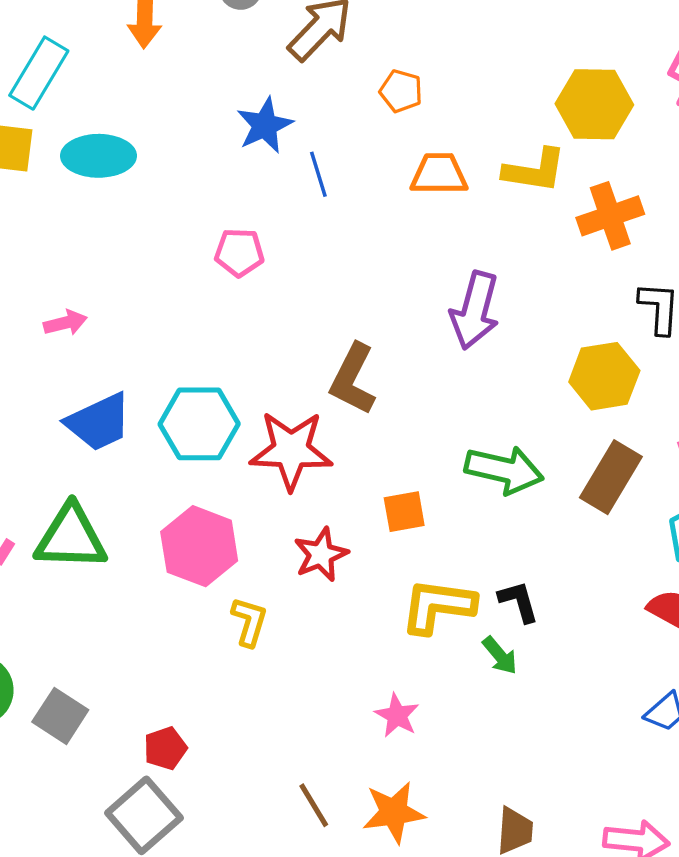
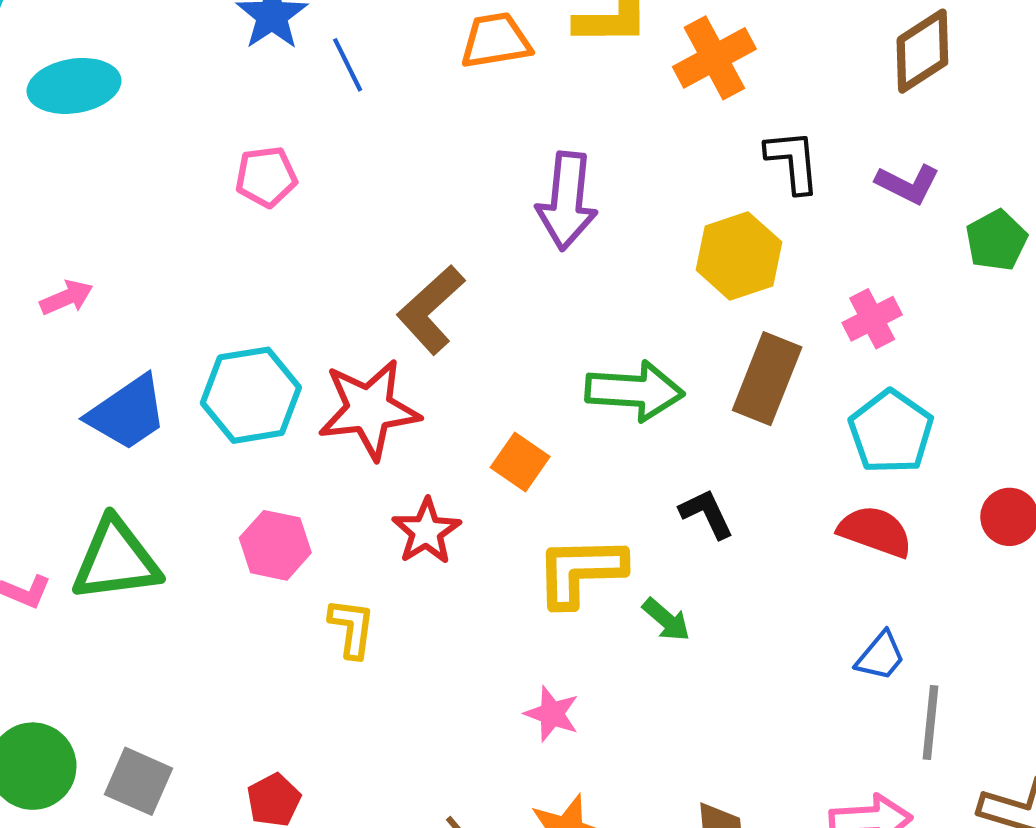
brown L-shape: (353, 379) -> (431, 310), turned 30
orange square: (404, 512) -> (520, 462), turned -36
pink hexagon: (199, 546) -> (275, 545), size x0.7
black L-shape: (519, 601) -> (707, 514), moved

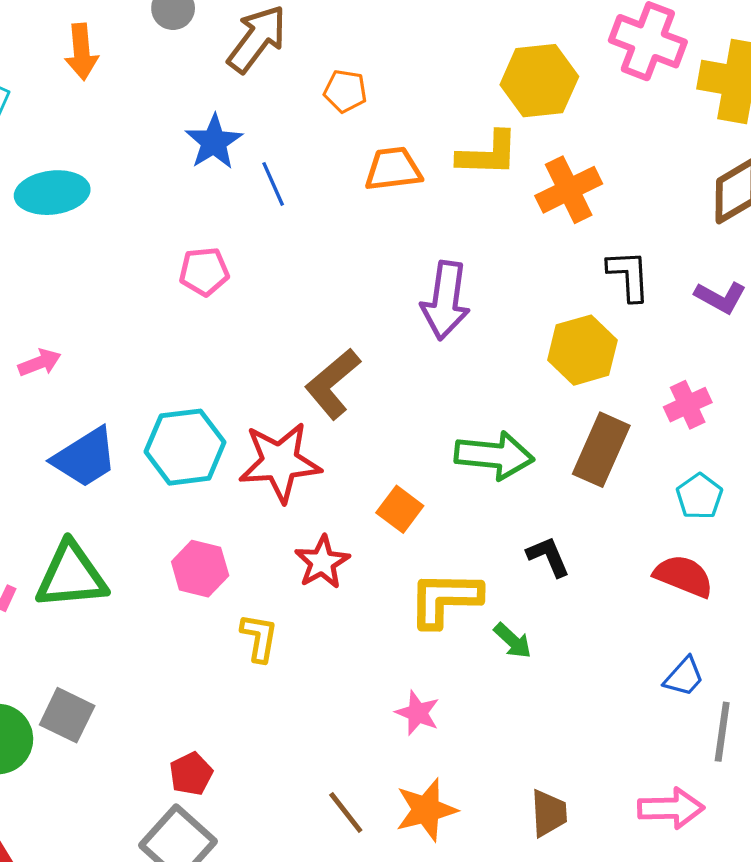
cyan pentagon: (891, 432) -> (699, 496), size x0.7
gray square: (139, 781) -> (67, 715), moved

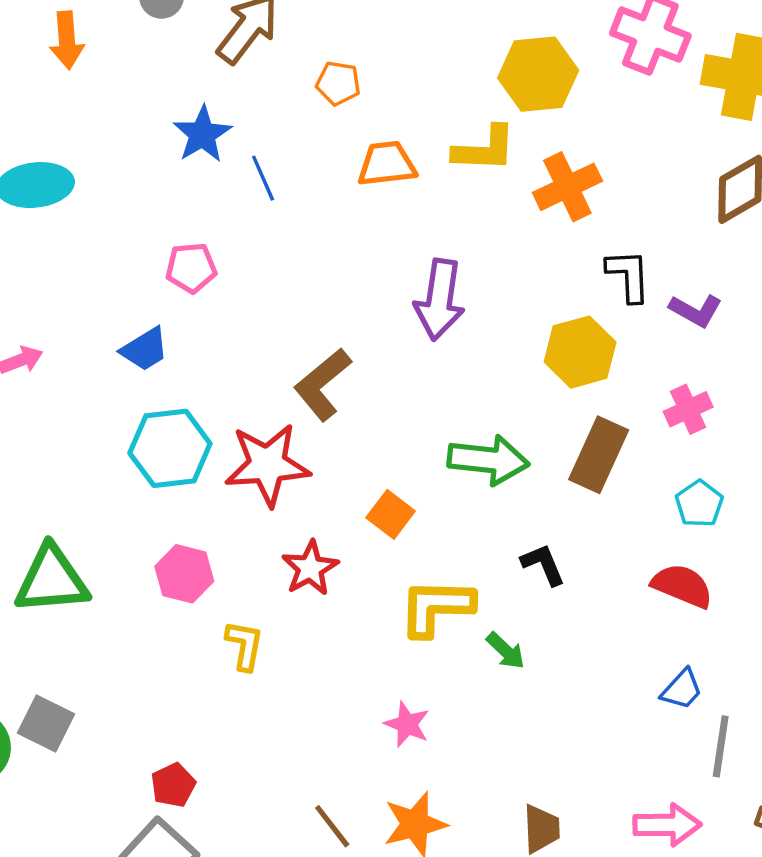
purple L-shape: (720, 297) -> (696, 311), moved
blue trapezoid: (85, 458) -> (145, 349), moved, size x0.7

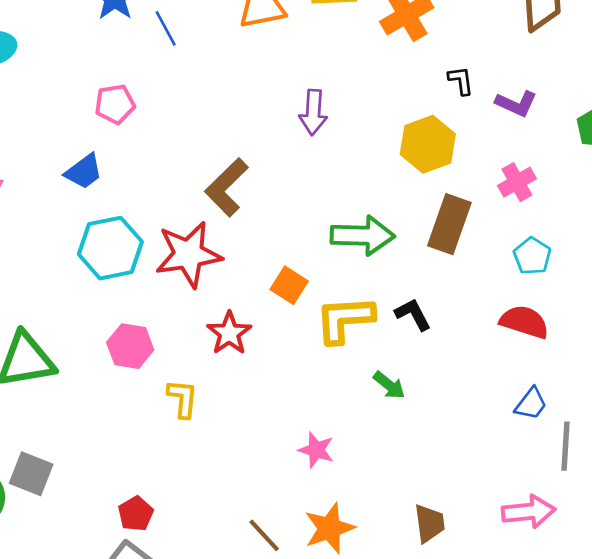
black L-shape: (628, 276) -> (461, 81), size x0.7
purple arrow: (440, 300) -> (313, 112), size x0.7
yellow L-shape: (436, 607) -> (345, 319), moved

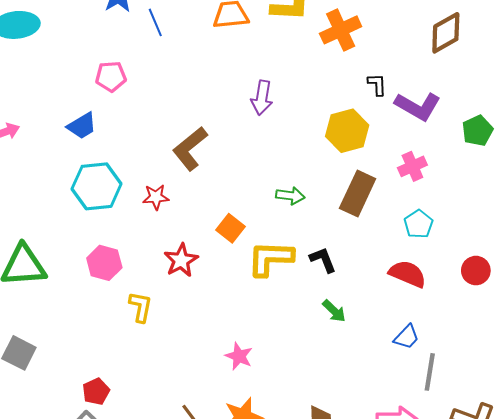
purple L-shape: (516, 104) -> (418, 106), size x1.4
green arrow: (363, 236) -> (290, 196), size x0.6
red star: (188, 254) -> (156, 197), size x0.5
green arrow: (389, 385) -> (334, 311), moved

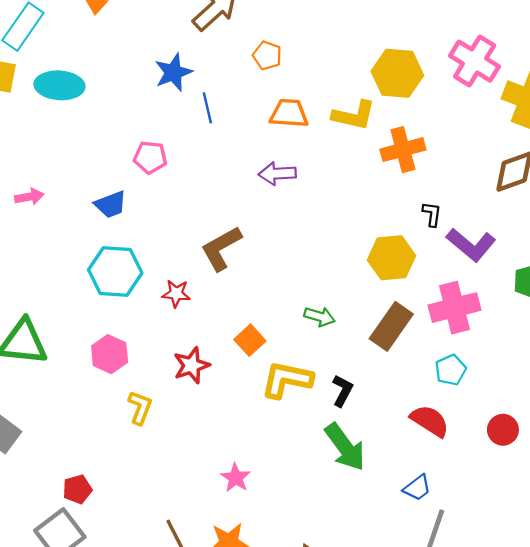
purple arrow: (262, 98) -> (277, 174), moved, turned 68
pink cross: (412, 166) -> (454, 308), size x1.6
black L-shape: (323, 260) -> (342, 391), turned 40
green arrow: (334, 311) -> (345, 447), size x1.8

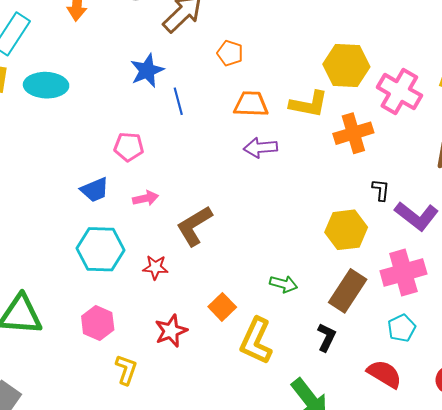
pink cross: (475, 61) -> (399, 91), moved
purple arrow: (277, 174) -> (261, 148), moved
pink arrow: (29, 197) -> (146, 198), moved
yellow L-shape: (287, 380) -> (256, 341), turned -75
black L-shape: (342, 391) -> (326, 337), moved

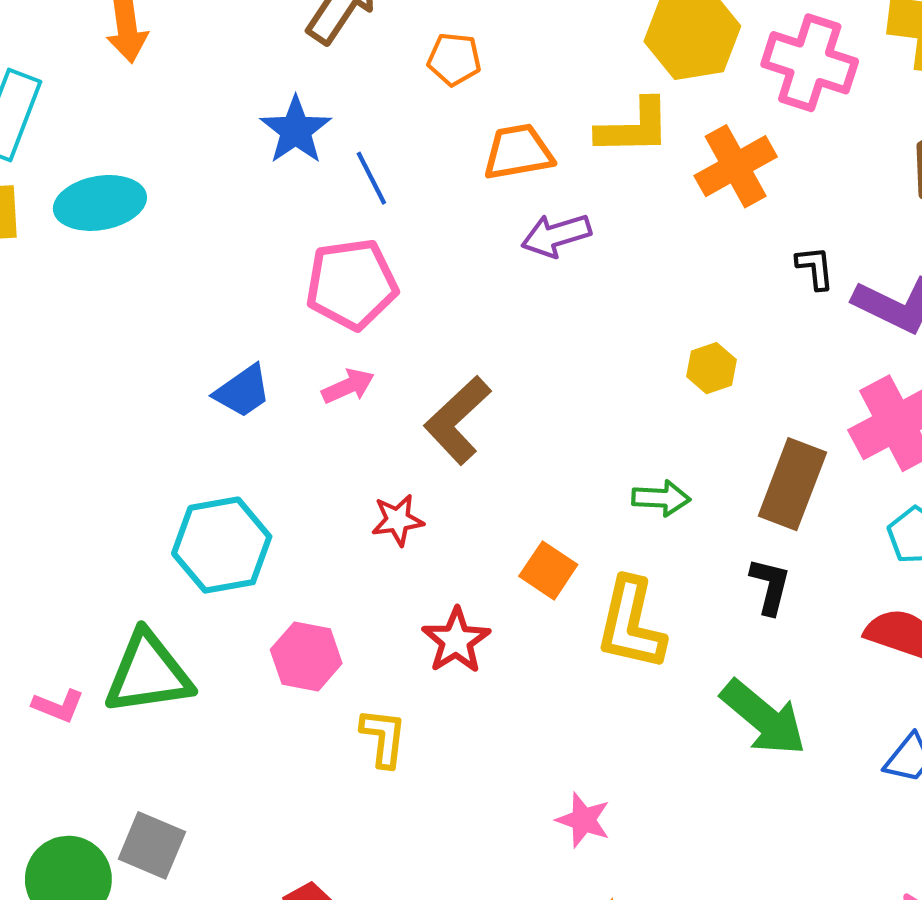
pink pentagon: (129, 147) -> (352, 284), moved, size x1.5
yellow hexagon: (346, 230) -> (712, 368), moved, size x0.6
cyan hexagon: (101, 249) -> (222, 545), moved

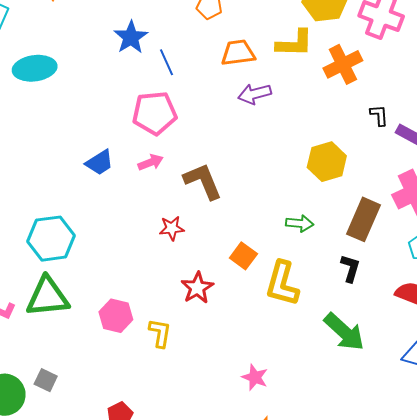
yellow hexagon: (712, 368) -> (327, 162), size x1.6
brown L-shape: (458, 420) -> (203, 181), turned 108
cyan hexagon: (222, 545) -> (51, 239), moved
pink hexagon: (306, 656) -> (116, 316), moved
gray square: (152, 845) -> (46, 380), size x0.7

